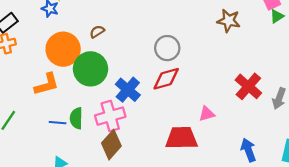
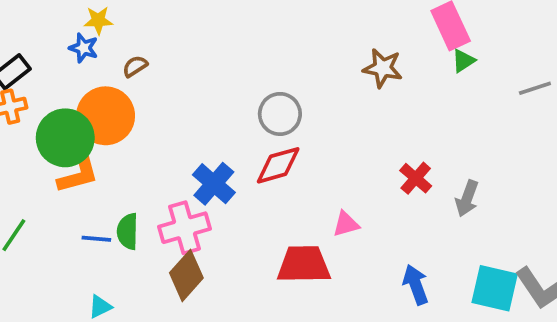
brown semicircle: (97, 32) -> (135, 66), moved
green circle: (90, 69) -> (65, 138), moved
red cross: (248, 86) -> (416, 178), size x0.7

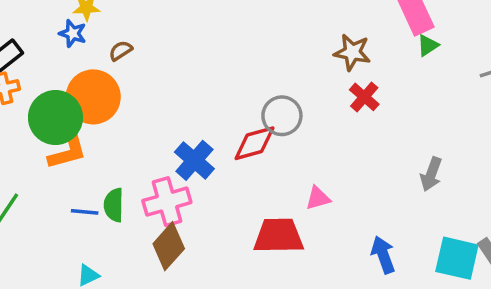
gray circle: (280, 114) -> (282, 116), moved
red cross: (416, 178) -> (364, 97), moved

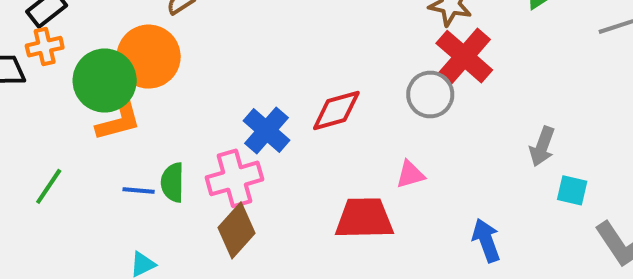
red cross: (364, 97) -> (464, 57), size x1.6
gray circle: (282, 116) -> (430, 95), moved
cyan square: (457, 258) -> (572, 190), moved, size x0.6

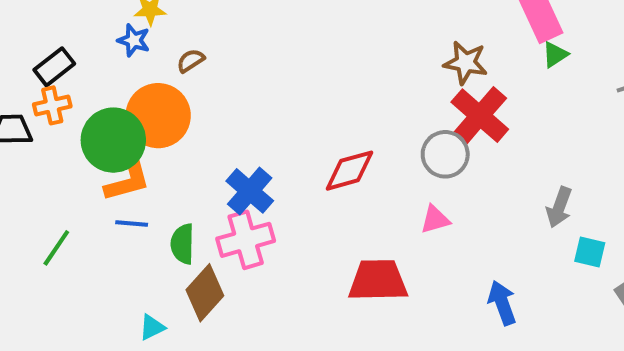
blue cross: (266, 130) -> (250, 191), moved
pink triangle: (410, 174) -> (435, 219), moved
blue line: (139, 190) -> (132, 224), moved
brown diamond: (236, 230) -> (205, 293), moved

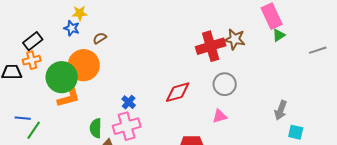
red cross: (480, 116) -> (211, 46), moved, turned 32
blue cross: (250, 191) -> (129, 102), size x0.6
blue line: (132, 224) -> (23, 118), moved

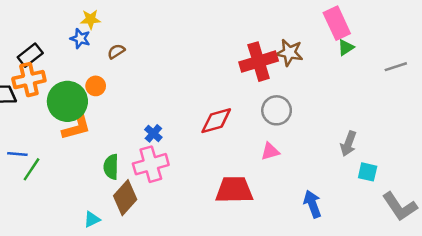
orange cross: (32, 60) -> (29, 80), size x1.4
orange circle: (84, 65) -> (96, 86), size x0.5

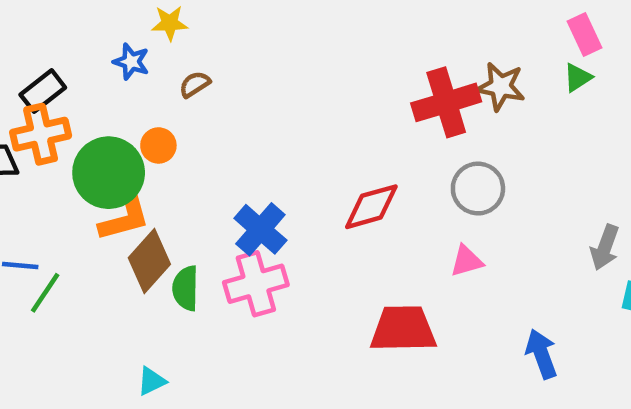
yellow star: (91, 19) -> (170, 23), moved
pink rectangle: (337, 23) -> (584, 34), size x0.7
green triangle: (346, 47) -> (578, 77), moved
blue cross: (153, 133) -> (260, 229), size x1.6
brown diamond: (125, 198) -> (149, 261), moved

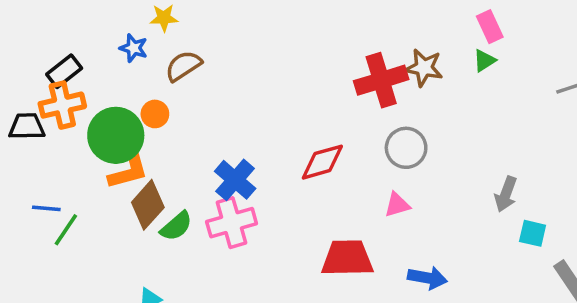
brown semicircle: (195, 84) -> (183, 66), size x1.5
green semicircle: (186, 288) -> (176, 226), turned -132
blue arrow: (541, 354) -> (427, 278), moved, turned 120

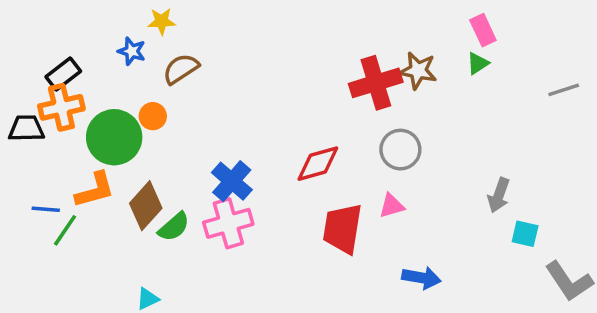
orange L-shape: (128, 171) -> (95, 190), moved
red trapezoid: (347, 258) -> (342, 229), moved, turned -80

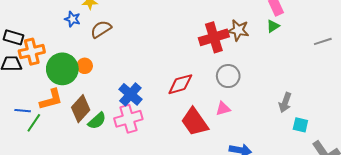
black rectangle: (63, 74) -> (13, 37), moved, turned 54
orange circle: (153, 116) -> (85, 66), moved
red trapezoid: (342, 229) -> (195, 122), turned -44

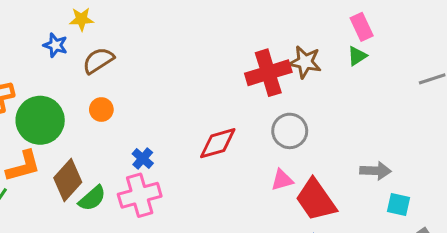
orange circle: (85, 66) -> (101, 110), moved
blue cross: (130, 94) -> (143, 159), size x0.6
gray arrow: (285, 102) -> (375, 171), turned -108
red trapezoid: (195, 122) -> (316, 200), moved

